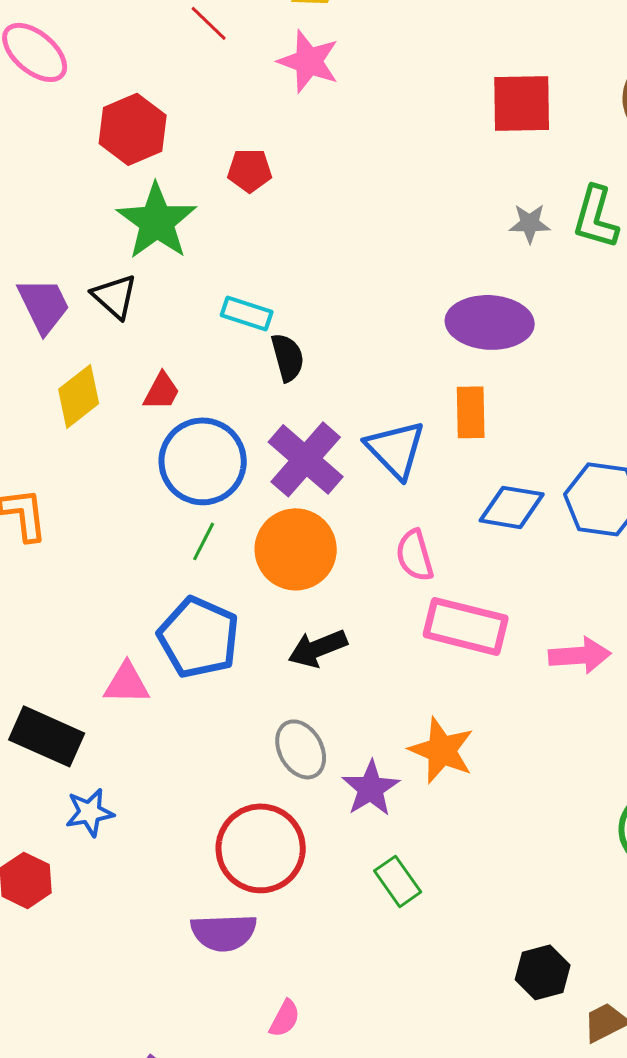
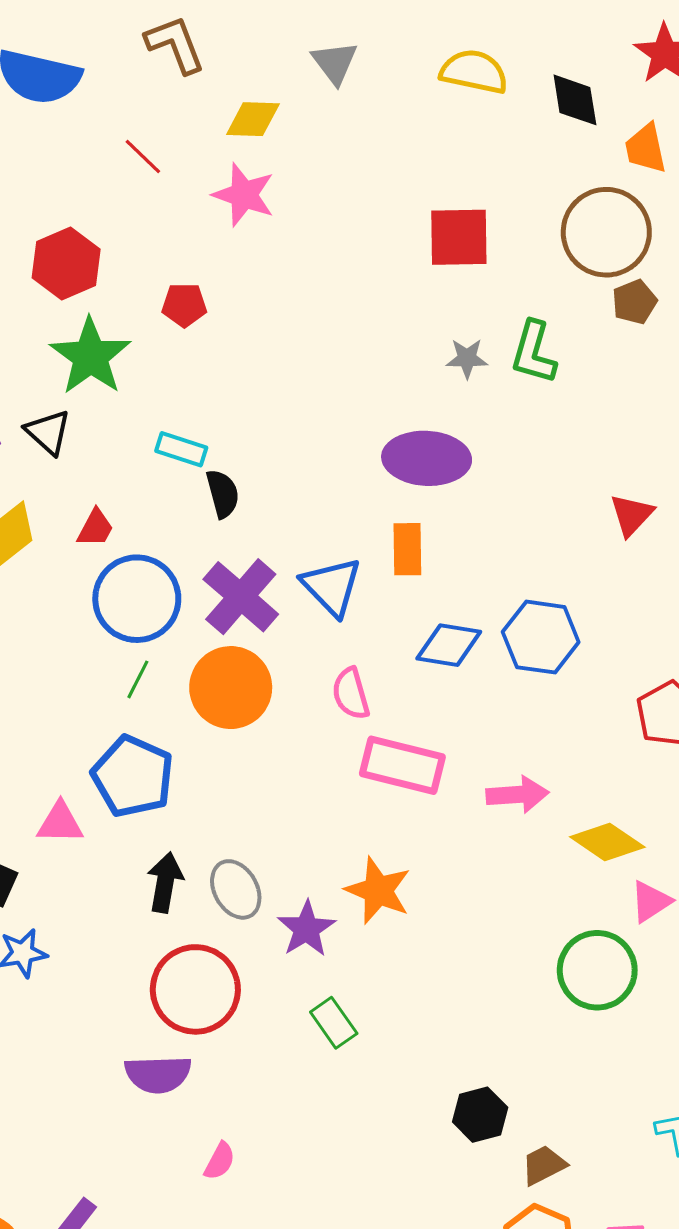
black arrow: (318, 648) -> (165, 882), moved, turned 122

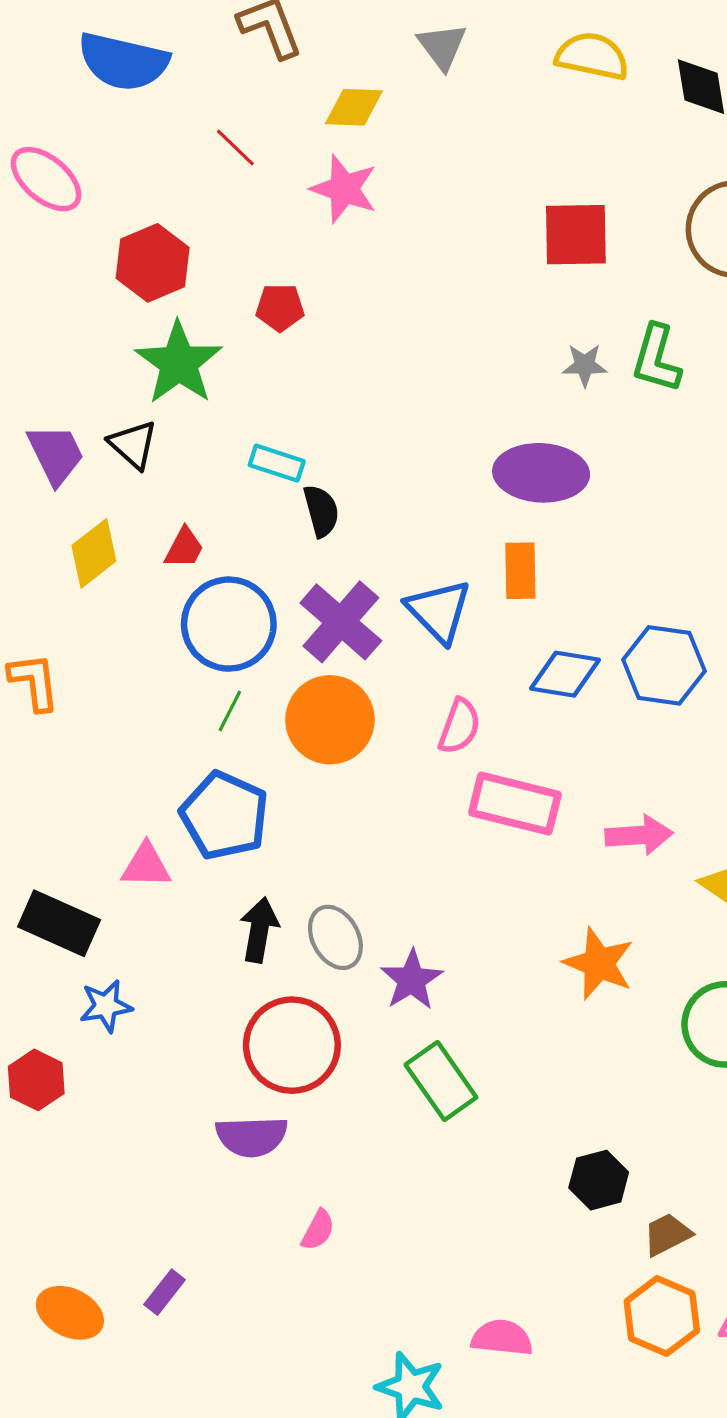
pink semicircle: (351, 694) -> (459, 726), turned -144
orange star: (378, 890) -> (599, 964), moved
green rectangle: (334, 1023) -> (441, 1081), size x1.4

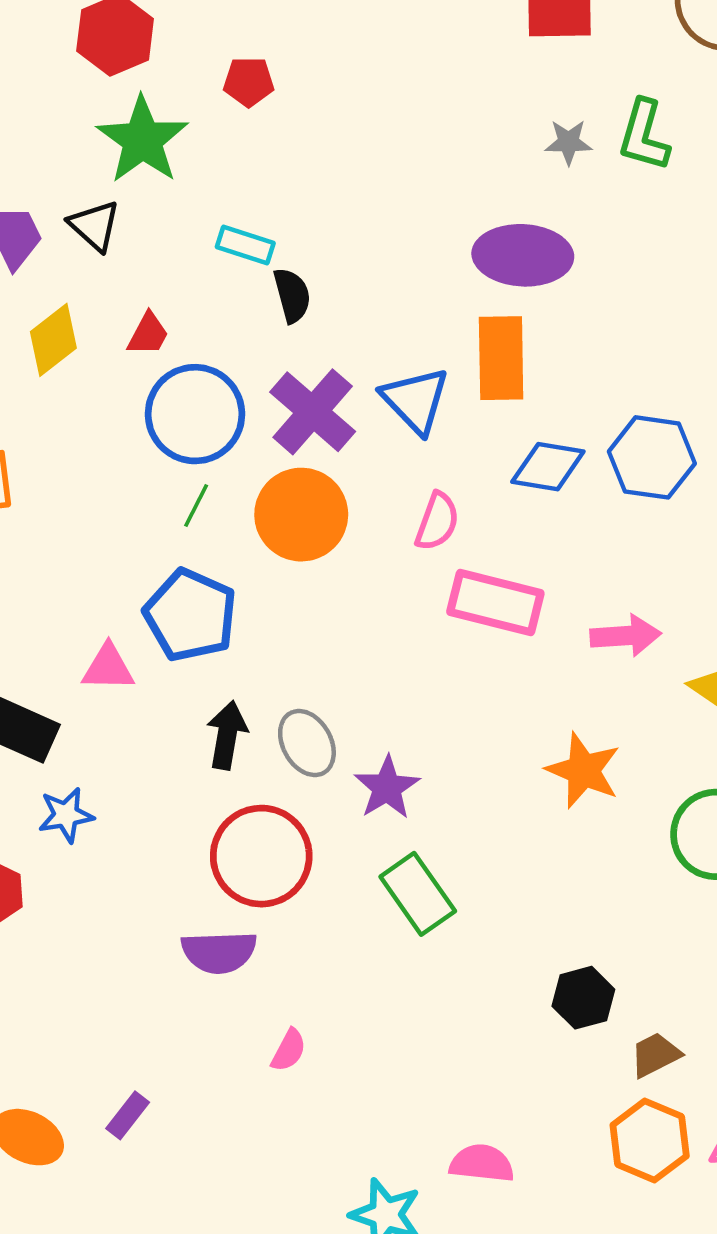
orange rectangle: (520, 571) -> (501, 358), size x1.4

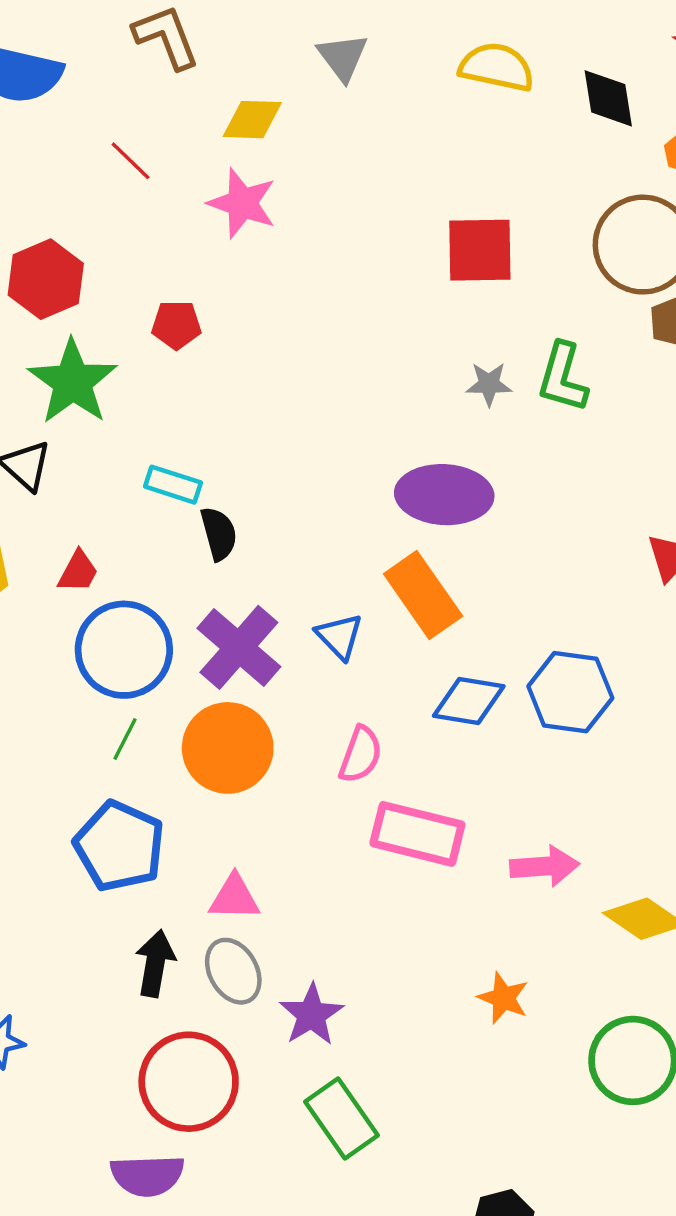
orange rectangle: (501, 358) -> (423, 595), turned -34
blue triangle: (415, 400) -> (339, 636), size x0.7
pink triangle: (108, 668) -> (234, 898), moved
orange star: (583, 770) -> (503, 998), size x0.7

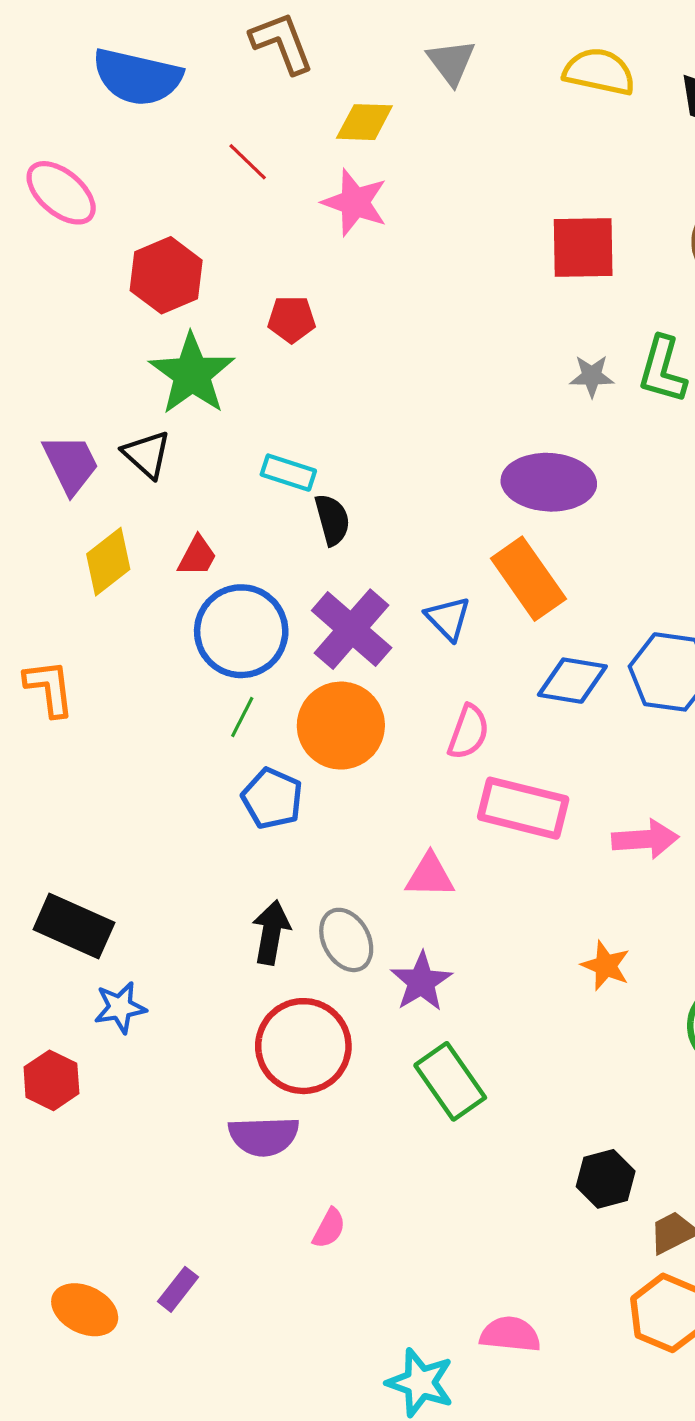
blue pentagon: (119, 846) -> (272, 798), moved, size x0.7
pink triangle: (234, 898) -> (430, 876), moved

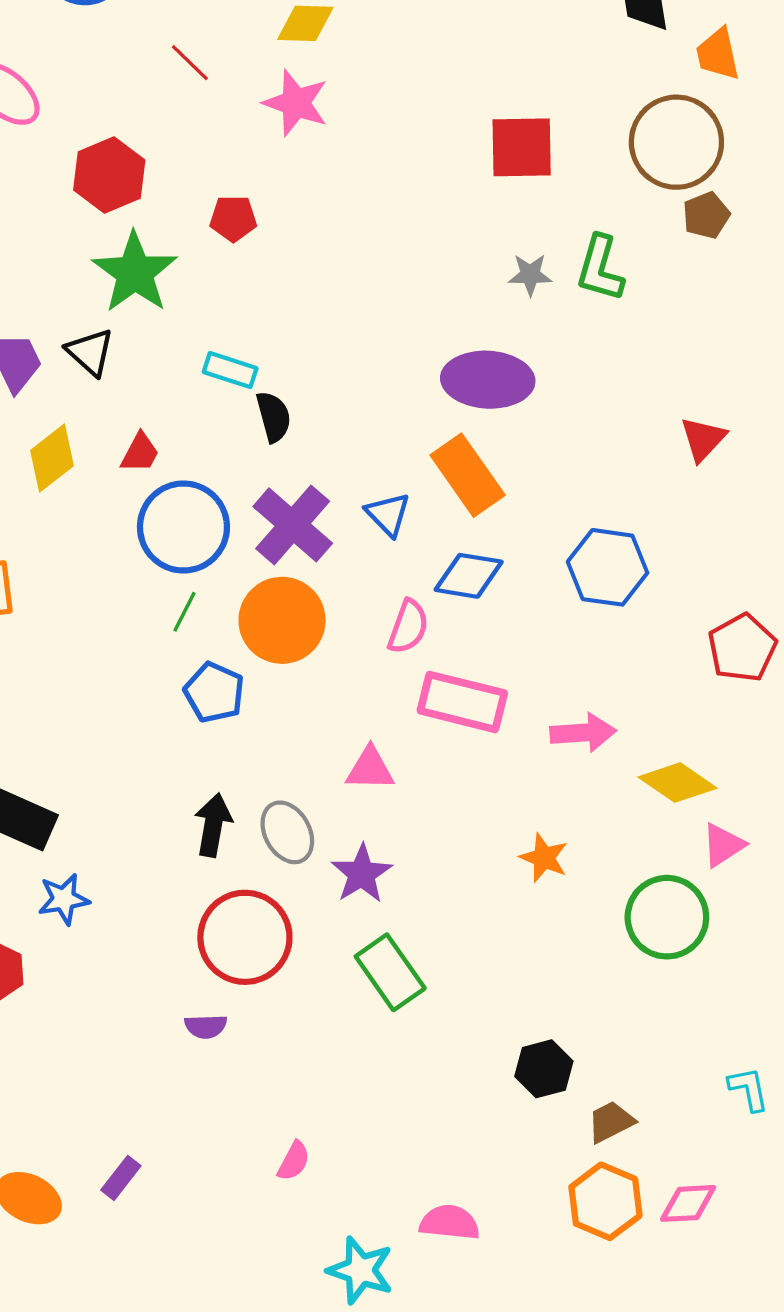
blue diamond: (572, 681) -> (469, 576), moved
purple semicircle: (264, 1136) -> (206, 1026), size x0.6
pink semicircle: (329, 1228) -> (294, 1161), moved

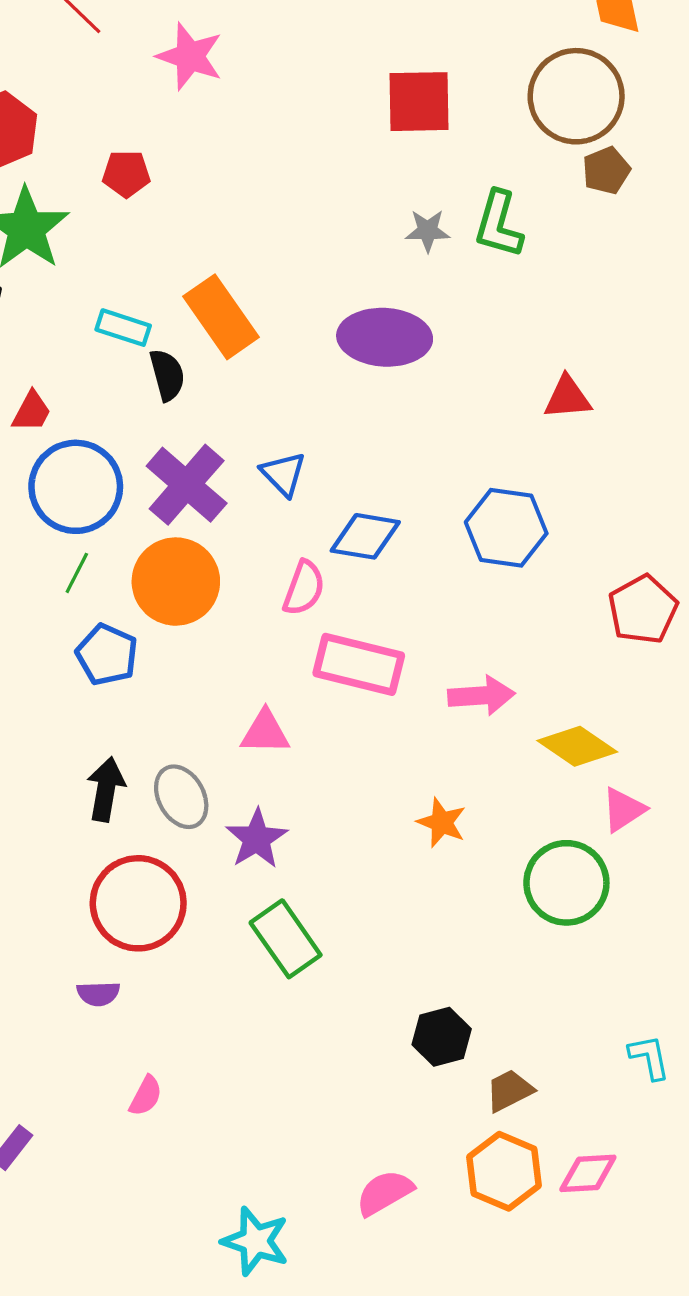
red triangle: (703, 439) -> (568, 398), moved, turned 42
orange rectangle: (468, 475) -> (221, 317), moved
pink semicircle: (294, 1161) -> (146, 1096), moved
pink semicircle: (450, 1223) -> (385, 1193), moved, turned -36

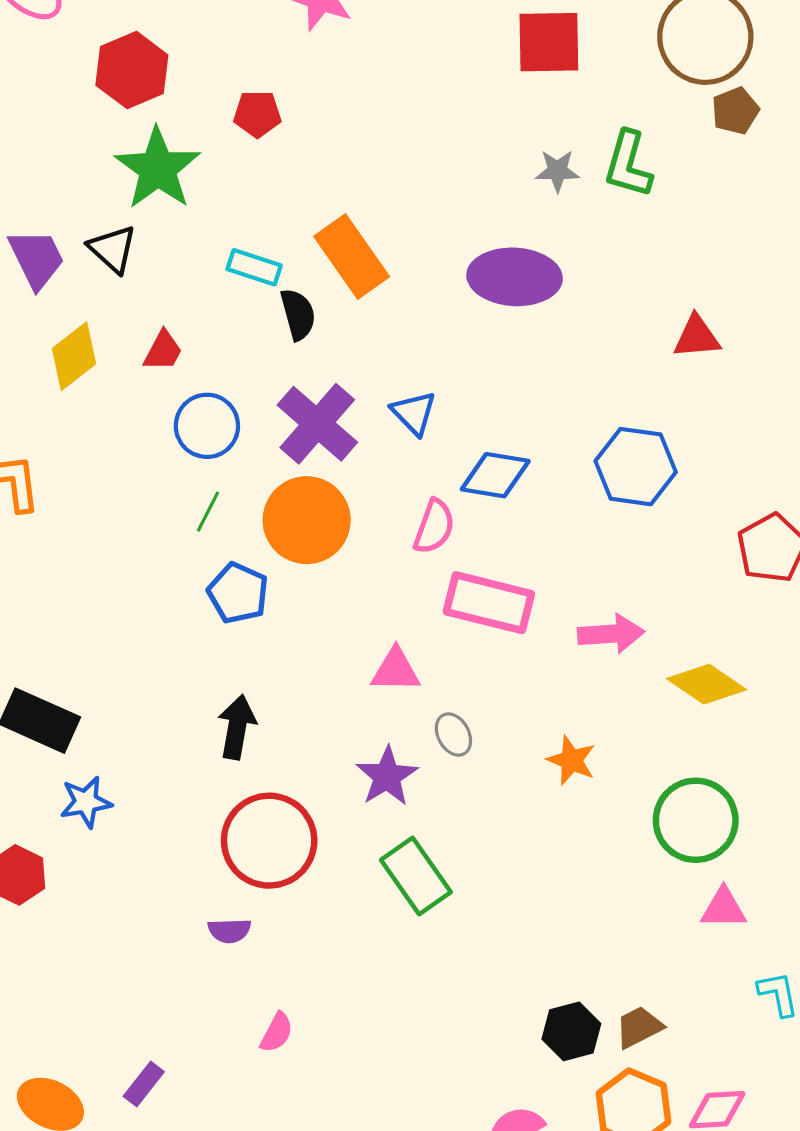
blue circle: (76, 487) -> (207, 426), size x0.7
gray ellipse: (181, 797) -> (453, 735), moved, size x0.7
pink triangle: (623, 810) -> (724, 908), moved, turned 33
black hexagon: (442, 1037) -> (571, 1031), moved

